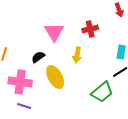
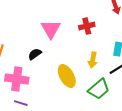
yellow arrow: (77, 55) -> (93, 60), moved
yellow ellipse: (55, 77) -> (67, 76), moved

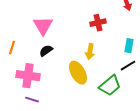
pink triangle: (51, 29) -> (43, 26), moved
yellow arrow: (93, 60) -> (90, 52), moved

